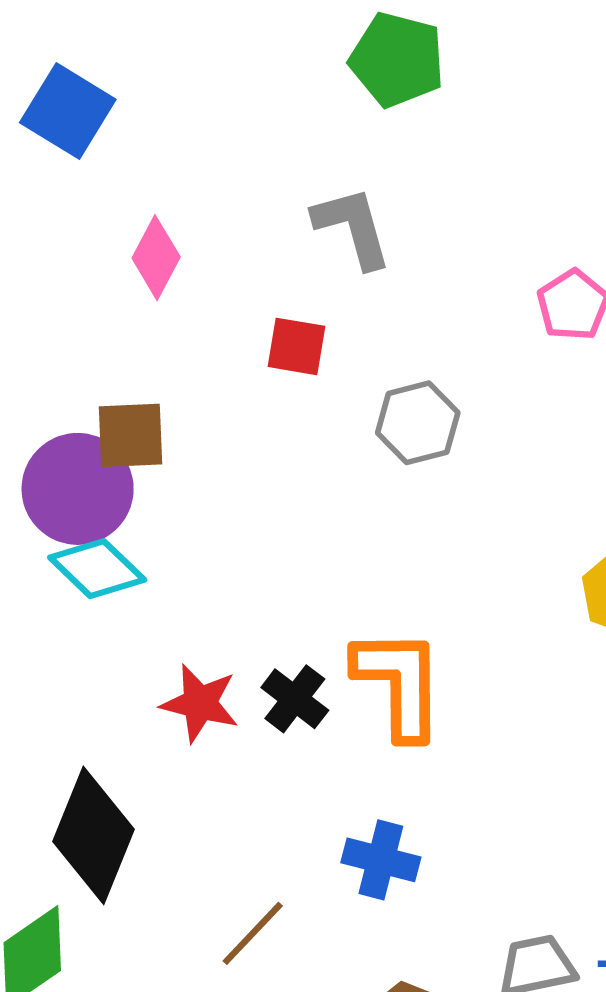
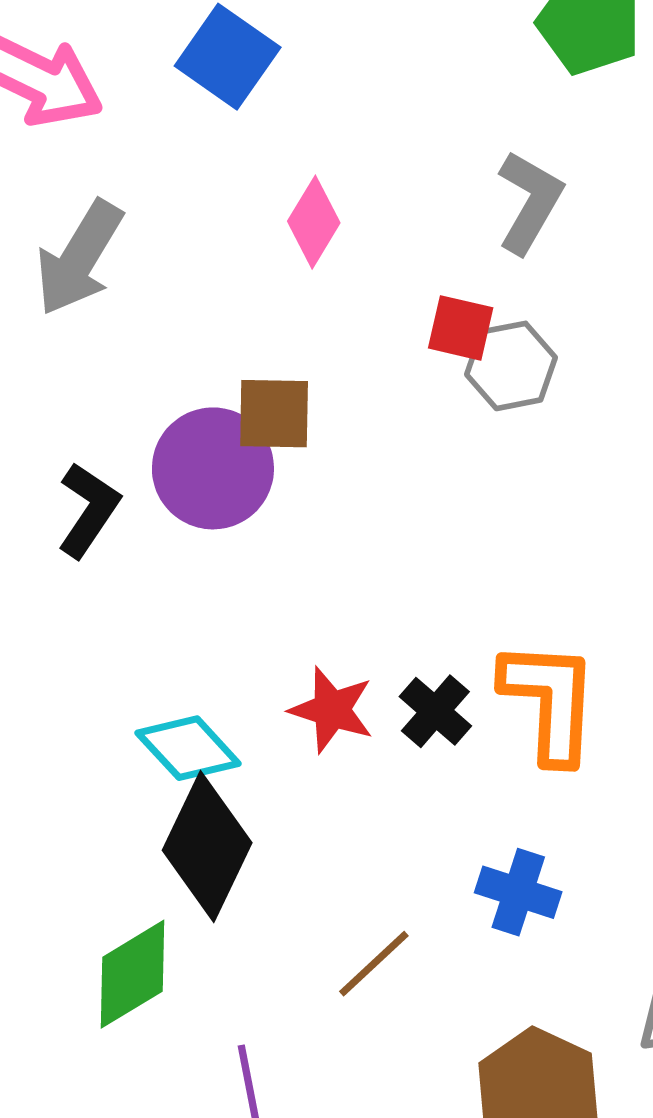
gray L-shape: (353, 227) -> (530, 202), turned 42
gray hexagon: (418, 423) -> (511, 366), moved
cyan diamond: (97, 569) -> (188, 748), moved

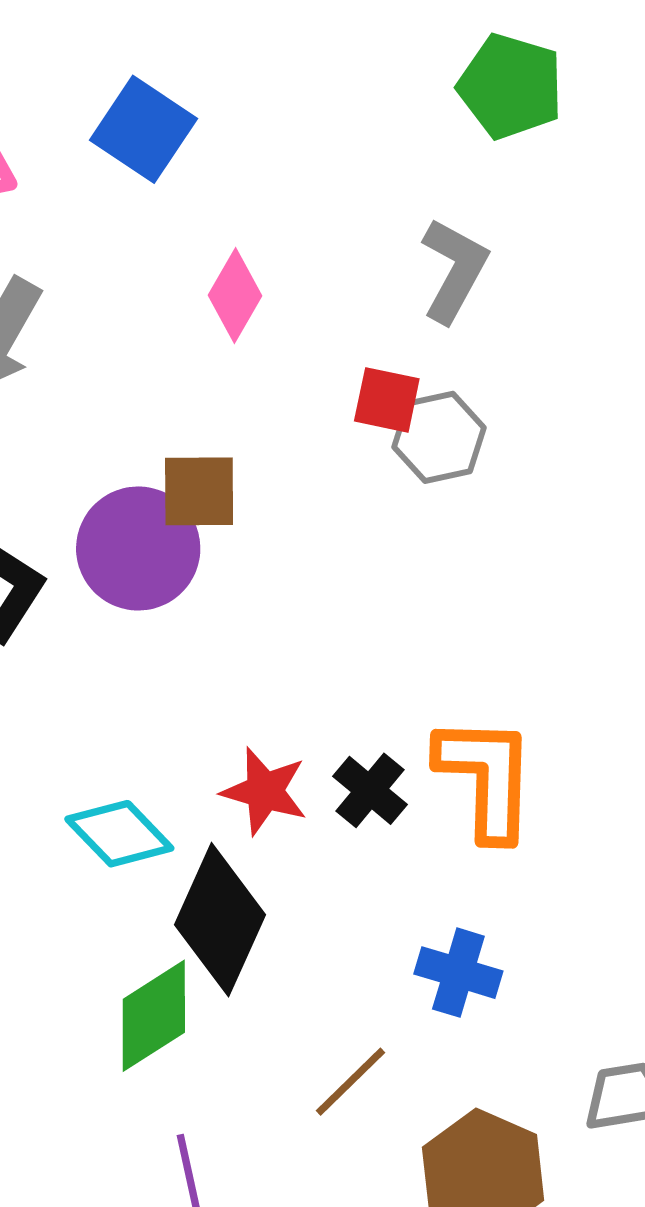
black diamond: (207, 846) -> (220, 920), moved
brown line: (374, 964) -> (351, 1082), moved
green diamond: (133, 974) -> (154, 1016), moved

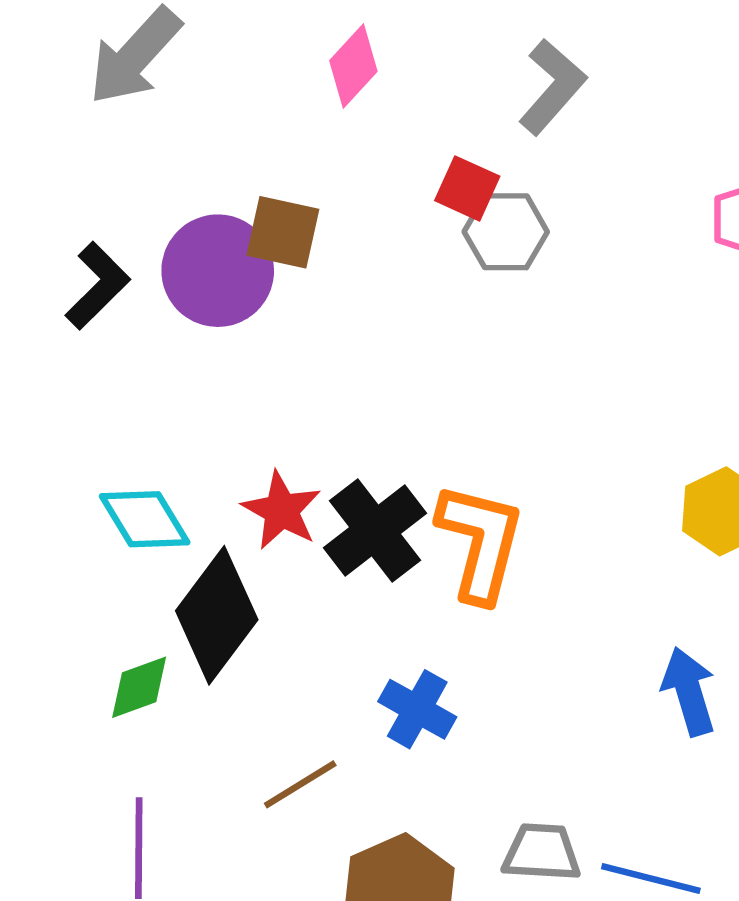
black cross: (370, 790) -> (375, 531), size x1.5
green diamond: (154, 1016) -> (139, 687), size x0.7

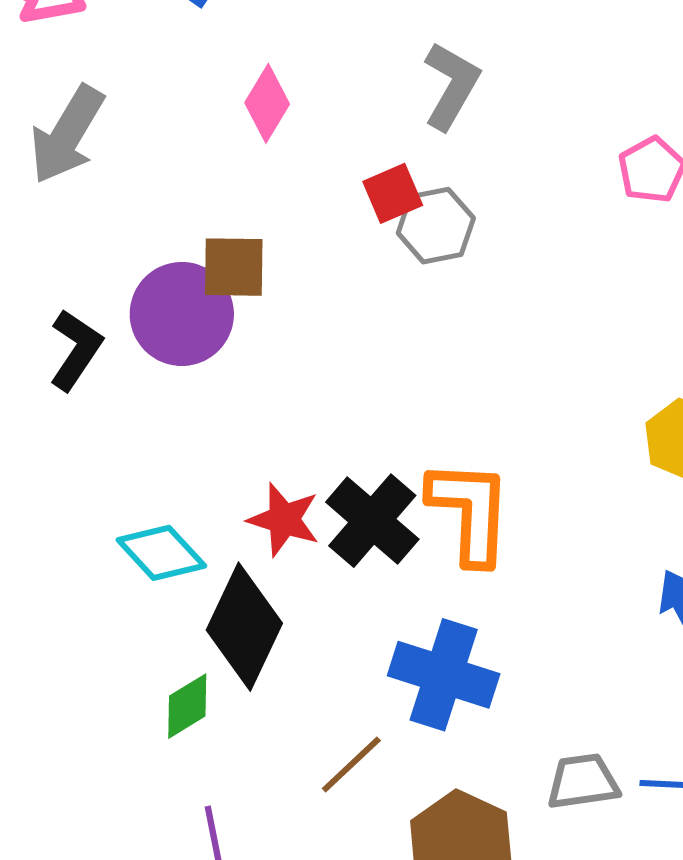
red square: (467, 188) -> (393, 193), turned -36
blue cross: (417, 709) -> (444, 675), size x1.5

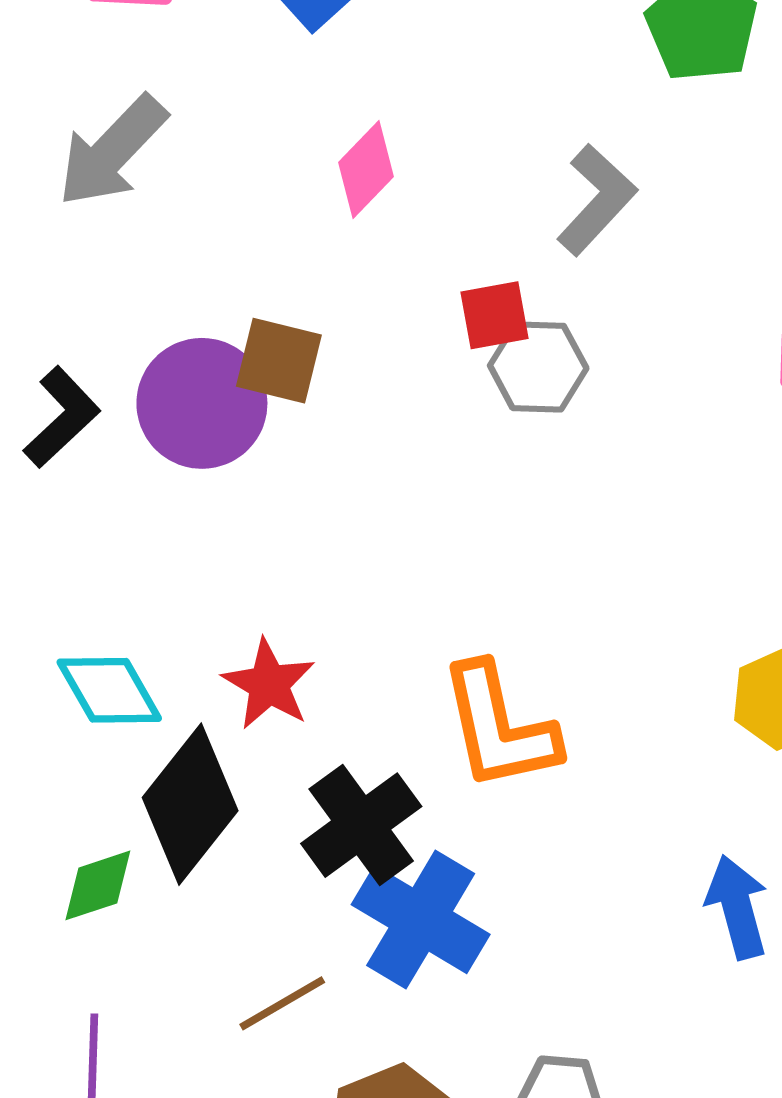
orange L-shape: (470, 512) -> (499, 727), turned 152
black cross: (372, 521) -> (361, 825), moved

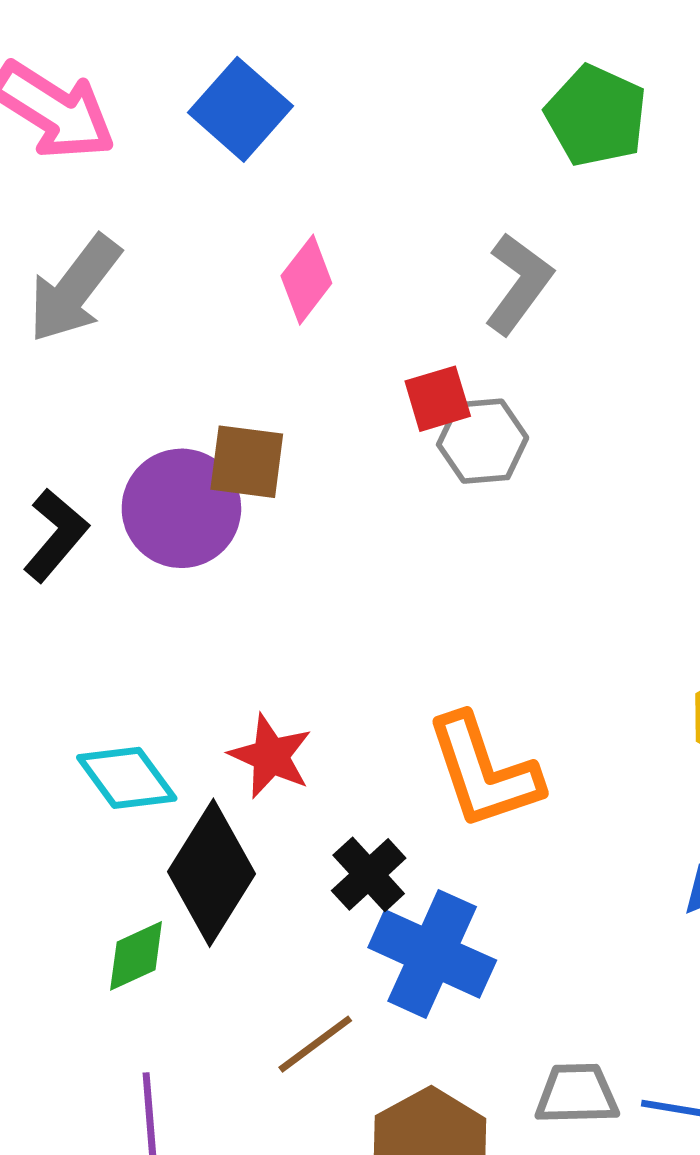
black cross: (361, 825) -> (369, 874), size x0.7

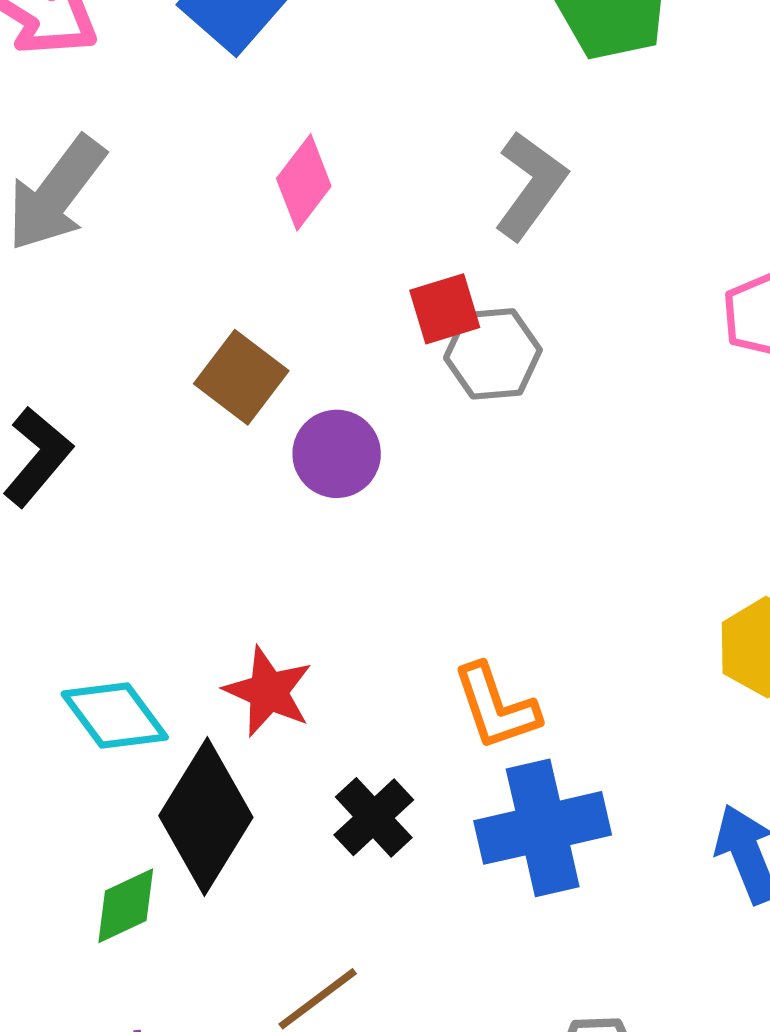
brown square: (247, 462) -> (241, 377), turned 30
purple circle: (181, 508) -> (337, 454), moved, size x0.7
orange L-shape: (484, 772) -> (496, 707), size x0.7
blue cross: (432, 954) -> (543, 828), moved, turned -37

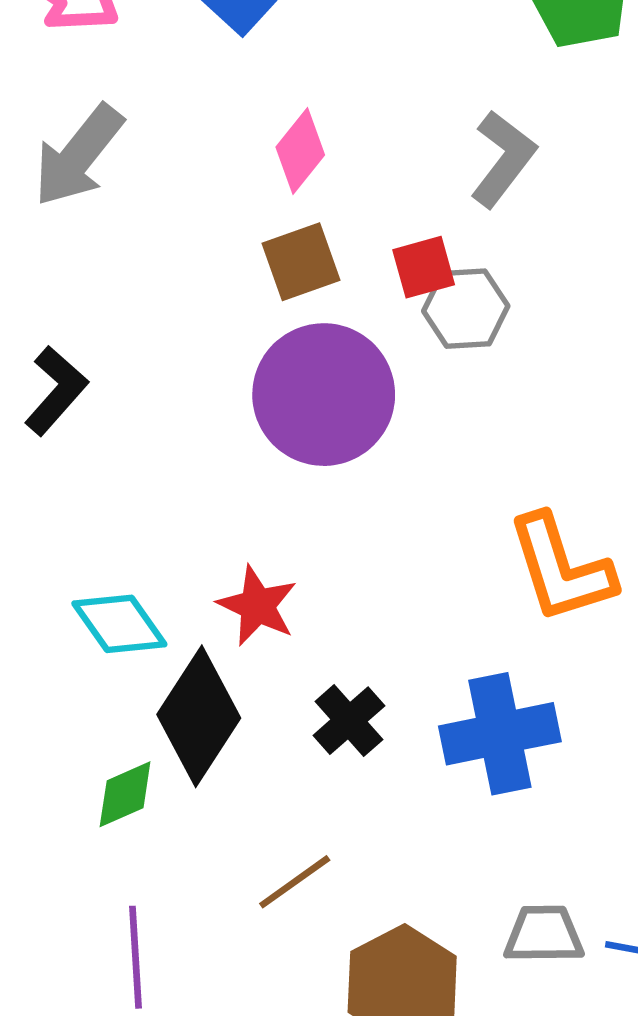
brown square: (241, 377) -> (301, 262), moved, turned 32
purple circle: (337, 454) -> (324, 395), size x1.8
orange L-shape: (496, 707) -> (561, 568), moved, size x1.4

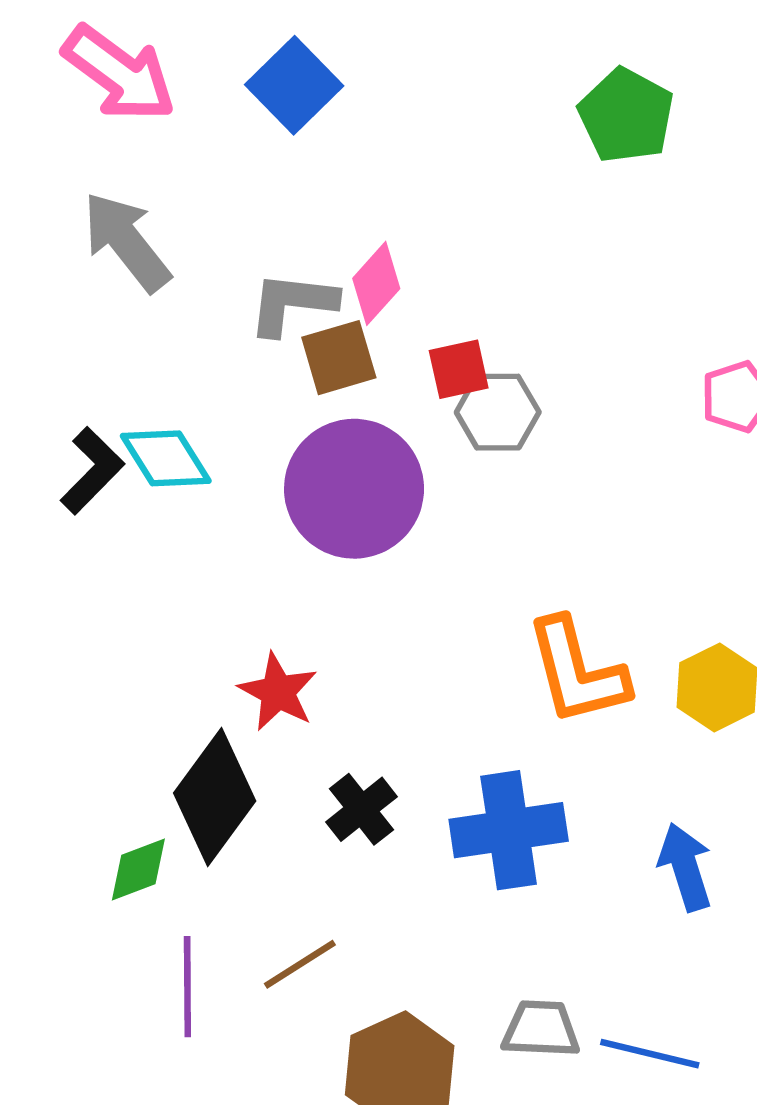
pink diamond: (300, 151) -> (376, 283), moved
gray arrow: (78, 156) -> (126, 242), turned 100
gray L-shape: (503, 159) -> (292, 303), moved, turned -124
cyan diamond: (119, 624) -> (166, 458), moved
purple line: (136, 957) -> (187, 987), moved

